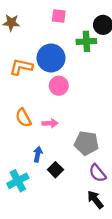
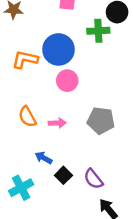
gray pentagon: (86, 143) -> (101, 120), moved
blue arrow: (38, 154) -> (44, 158), turned -72
purple semicircle: (97, 173) -> (93, 179), moved

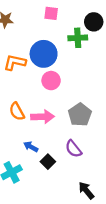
gray pentagon: (101, 120) -> (80, 115), turned 30
pink arrow: (57, 123) -> (43, 117), size x1.5
purple semicircle: (93, 179) -> (73, 149), moved

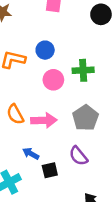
green cross: (78, 38) -> (83, 70), moved
blue circle: (44, 54) -> (45, 50), size x0.6
black square: (48, 162) -> (50, 170), turned 32

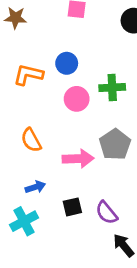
pink arrow: (44, 120) -> (78, 159), moved
blue arrow: (31, 154) -> (35, 187), moved, turned 133
purple semicircle: (78, 156) -> (106, 213), moved

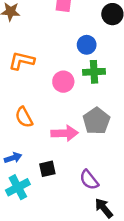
blue circle: (67, 63) -> (87, 45), moved
blue arrow: (35, 187) -> (13, 158), moved
black square: (72, 207) -> (47, 169), moved

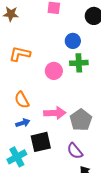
gray pentagon: (96, 121) -> (81, 120), moved
blue arrow: (13, 158) -> (23, 123), moved
black square: (47, 169) -> (41, 142), size x1.5

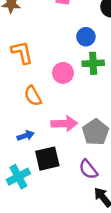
orange L-shape: (20, 54) -> (22, 52), turned 65
orange semicircle: (22, 100) -> (33, 96), moved

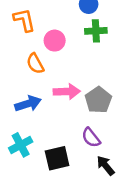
pink circle: (63, 73) -> (55, 41), moved
blue arrow: (26, 136) -> (28, 104), size x1.5
black square: (47, 159) -> (57, 158), moved

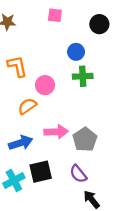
orange semicircle: (35, 64) -> (27, 106), turned 84
black square: (57, 158) -> (41, 172), moved

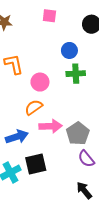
orange semicircle: (27, 106) -> (34, 107), moved
purple semicircle: (78, 174) -> (86, 159), moved

